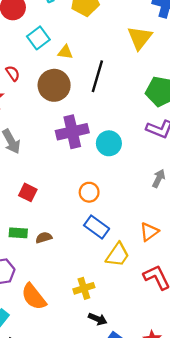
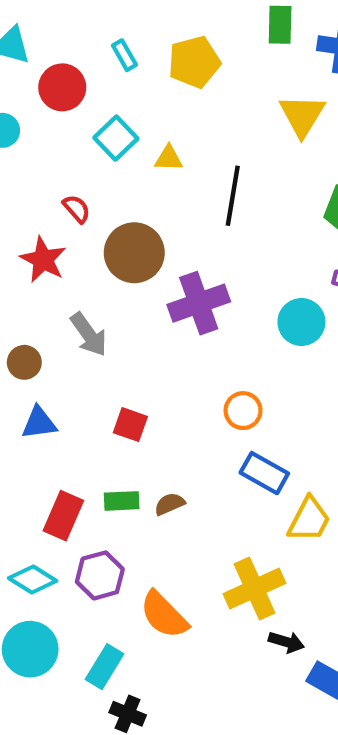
brown circle: (54, 85) -> (134, 253), moved
cyan circle: (109, 143) -> (301, 322), moved
yellow cross: (84, 288) -> (255, 589), size x1.5

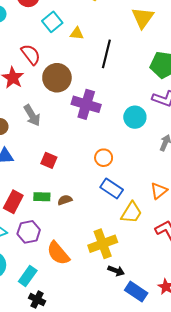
red semicircle: (77, 209) -> (31, 54), size x1.5
purple cross: (199, 303) -> (86, 104), turned 32

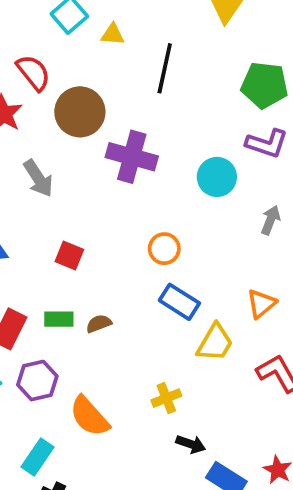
yellow cross: (103, 244) -> (166, 398), size x0.6

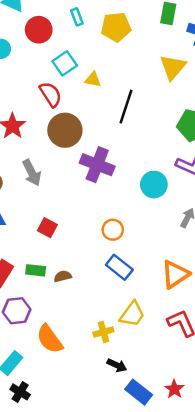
red semicircle: (33, 73) -> (51, 94), moved
orange triangle: (261, 304) -> (175, 274), size x1.4
yellow trapezoid: (215, 343) -> (132, 314), moved

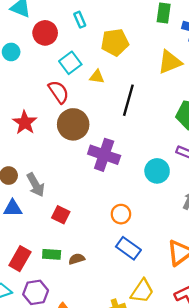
yellow pentagon: (116, 27) -> (115, 42), moved
yellow triangle: (173, 67) -> (170, 62), turned 30
gray arrow: (32, 173) -> (36, 185), moved

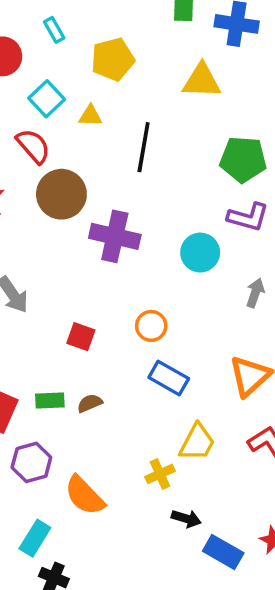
yellow triangle: (170, 62) -> (202, 81), turned 30
red square: (61, 215) -> (81, 337), moved

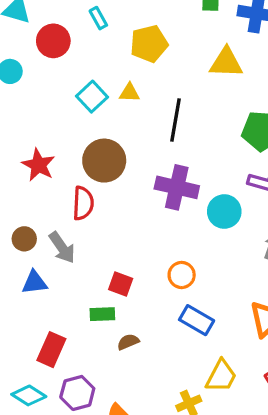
cyan square: (47, 99) -> (92, 97), moved
red semicircle: (33, 146) -> (83, 203), moved, turned 44
purple cross: (115, 236) -> (177, 187), moved
green rectangle: (50, 401) -> (102, 314), moved

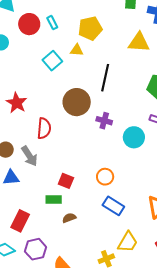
cyan rectangle: (98, 18) -> (52, 23), moved
yellow triangle: (130, 93) -> (77, 50), moved
brown circle: (104, 161) -> (77, 102), moved
purple cross: (177, 187) -> (104, 121), size x0.6

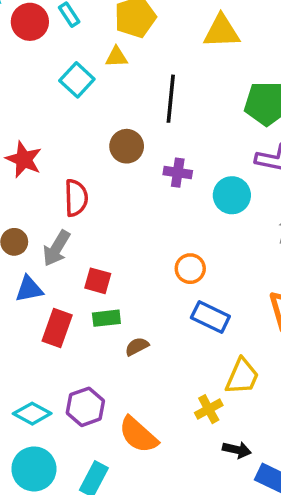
brown circle: (77, 102) -> (127, 146), size x0.7
gray arrow: (29, 156) -> (56, 248), turned 70
red square: (66, 181) -> (98, 281), moved
red rectangle: (20, 221) -> (57, 328), moved

